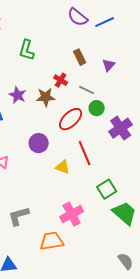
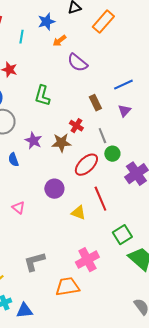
purple semicircle: (78, 17) -> (77, 63), moved
blue line: (105, 22) -> (123, 85), moved
gray line: (87, 90) -> (102, 136), turned 42

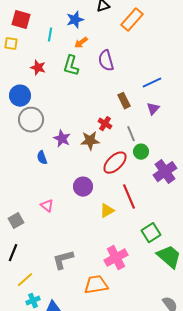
orange arrow: (59, 41) -> (81, 43), moved
purple semicircle: (77, 63) -> (106, 61), turned 35
green L-shape: (42, 96) -> (71, 66), moved
yellow triangle: (78, 213) -> (107, 211), turned -49

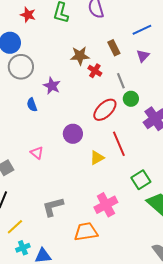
brown star: (90, 141) -> (80, 56), moved

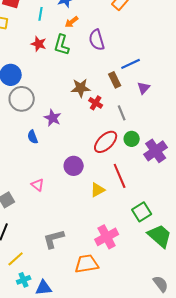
red star: (28, 15) -> (39, 44), moved
blue line: (142, 30) -> (131, 64), moved
green circle: (131, 99) -> (132, 139), moved

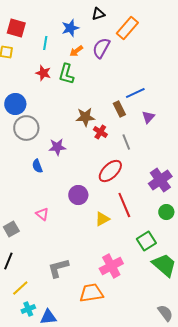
purple semicircle: (97, 40) -> (101, 48), moved, turned 45
purple star: (53, 118) -> (57, 147), turned -30
green circle: (132, 139) -> (166, 212), moved

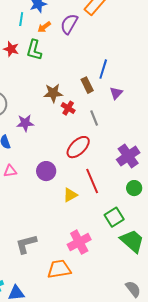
cyan line: (45, 43) -> (21, 19), moved
blue line: (135, 93) -> (103, 69), turned -48
pink triangle: (42, 214) -> (10, 171), moved, turned -48

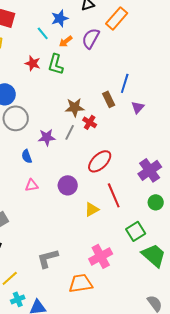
cyan line: (21, 19) -> (43, 33), turned -48
gray line: (94, 118) -> (70, 132), moved, turned 49

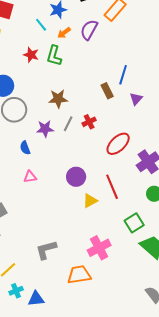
brown star: (75, 107) -> (58, 99), moved
red cross: (90, 122) -> (89, 122), moved, turned 32
red ellipse: (100, 161) -> (118, 144), moved
purple circle: (68, 185) -> (76, 177), moved

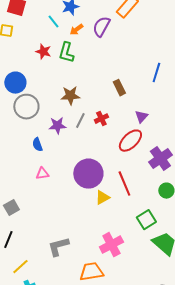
blue line: (123, 75) -> (156, 73), moved
purple triangle: (136, 99) -> (141, 117), moved
purple circle: (76, 177) -> (88, 174), size x1.5

